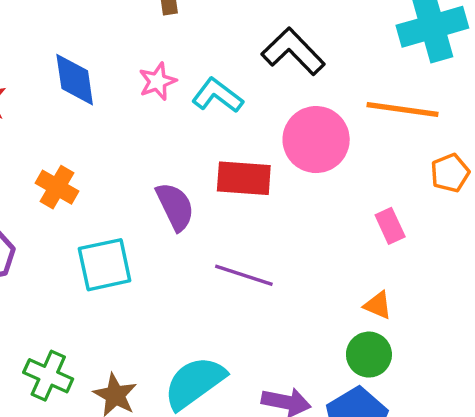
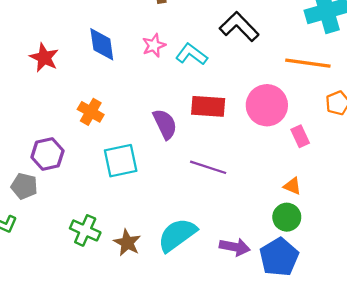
pink circle: (316, 140) -> (267, 105), moved

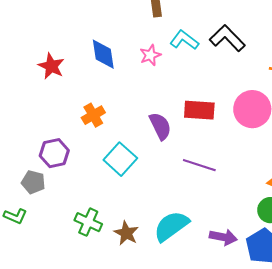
cyan L-shape: (192, 54) -> (184, 40), moved
orange cross: (91, 112) -> (93, 115), turned 30
cyan square: (121, 161) -> (120, 159), turned -36

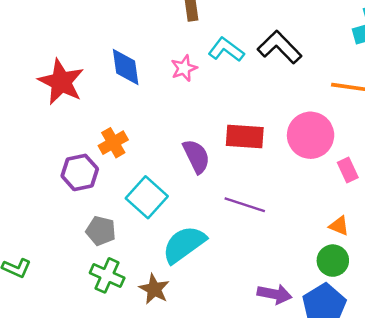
red star: (51, 66) -> (61, 82), size x1.4
purple hexagon: (54, 153) -> (80, 172), moved
gray pentagon: (33, 182) -> (101, 231), moved
cyan semicircle: (171, 226) -> (184, 244), moved

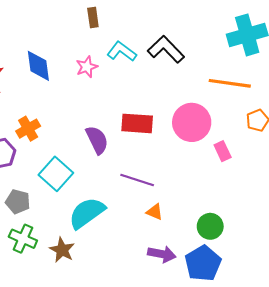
orange triangle: (339, 226) -> (155, 212), moved

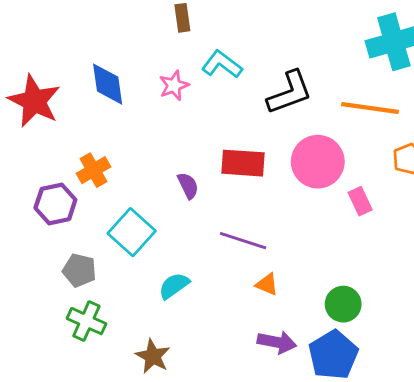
black L-shape: (166, 49) -> (290, 93), moved, turned 114
purple semicircle: (97, 140) -> (188, 186), size x0.7
cyan semicircle: (87, 213) -> (174, 286), size x0.6
brown star: (62, 250) -> (153, 356), moved

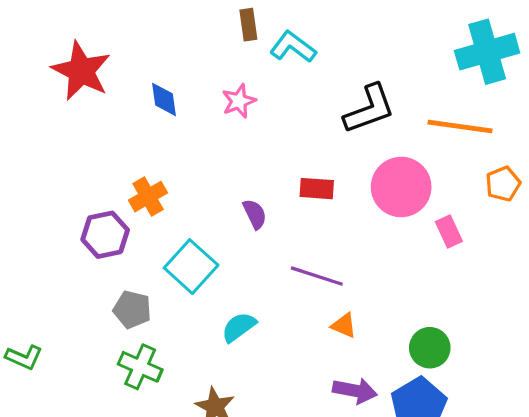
cyan L-shape: (222, 64) -> (293, 47), moved
blue diamond: (108, 84) -> (164, 99), size x0.7
red star: (34, 101) -> (81, 71), moved
red rectangle: (243, 163) -> (317, 189), size x0.7

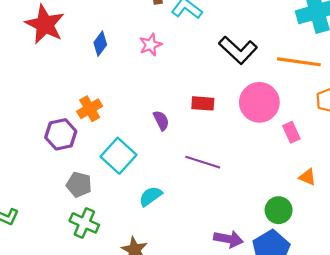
blue diamond: (164, 99) -> (100, 44), turned 45
black L-shape: (369, 109) -> (238, 50), turned 63
orange triangle: (344, 325) -> (307, 177), moved

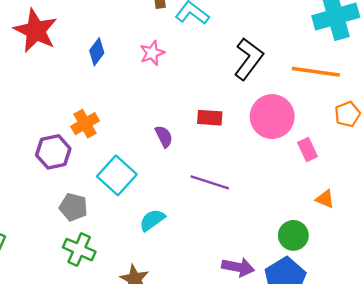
black L-shape: (238, 50) -> (249, 59), turned -96

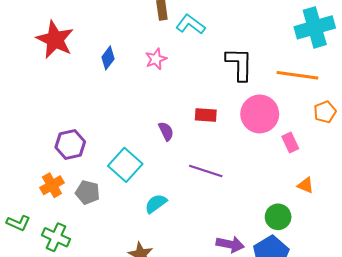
black L-shape: (249, 59) -> (239, 64), turned -36
orange cross: (85, 124) -> (52, 185), moved
green cross: (79, 250) -> (56, 237), moved

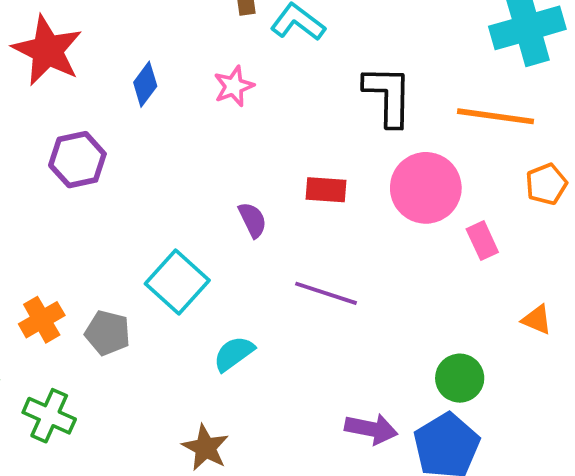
purple hexagon: (70, 145) -> (77, 160), moved
orange triangle: (306, 185) -> (537, 320), moved

